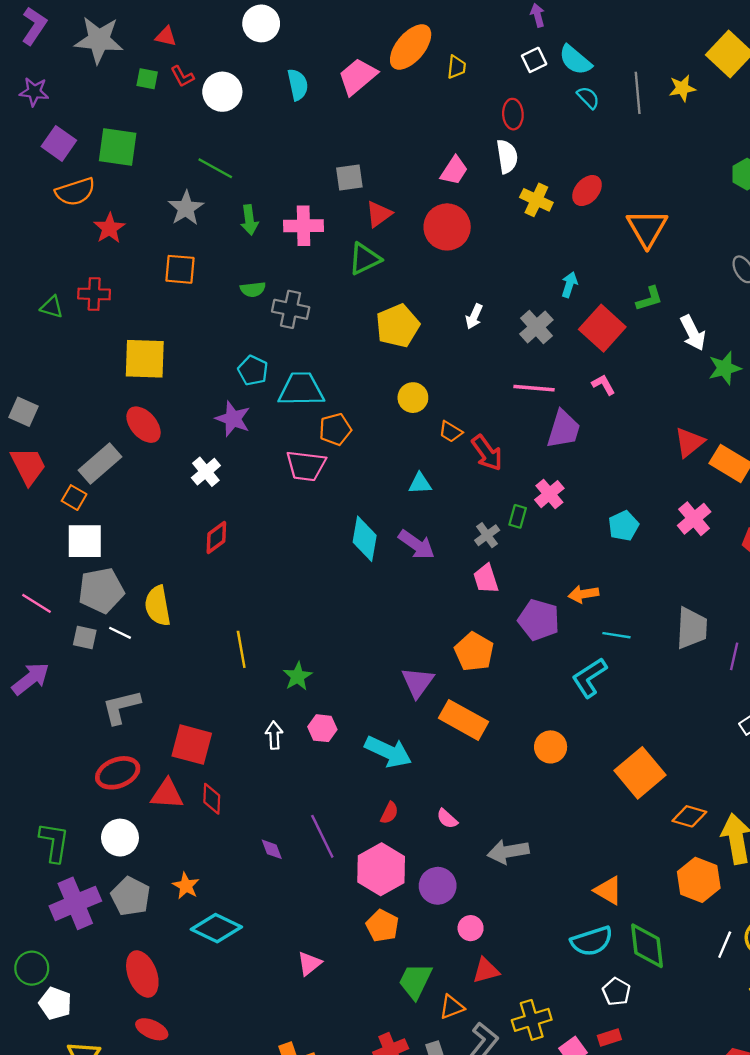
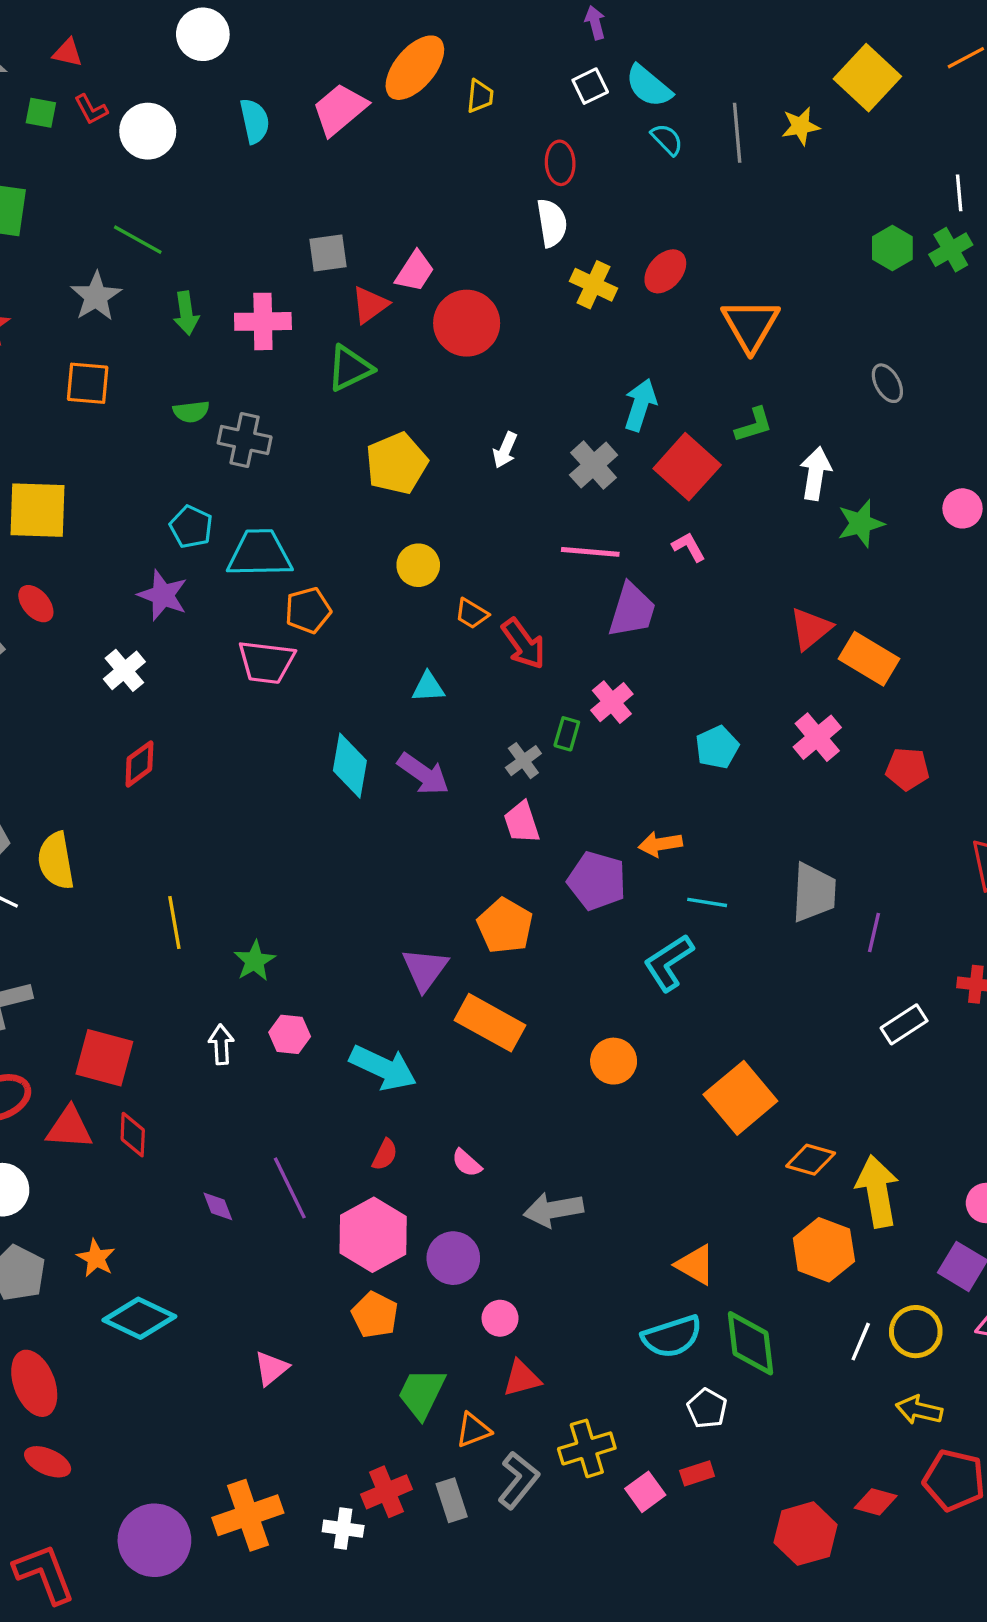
pink trapezoid: (454, 171) -> (415, 271), moved
cyan arrow: (569, 285) -> (640, 405), size x1.4
white arrow: (693, 333) -> (816, 473), turned -144
red ellipse: (144, 425) -> (36, 604), size x0.7

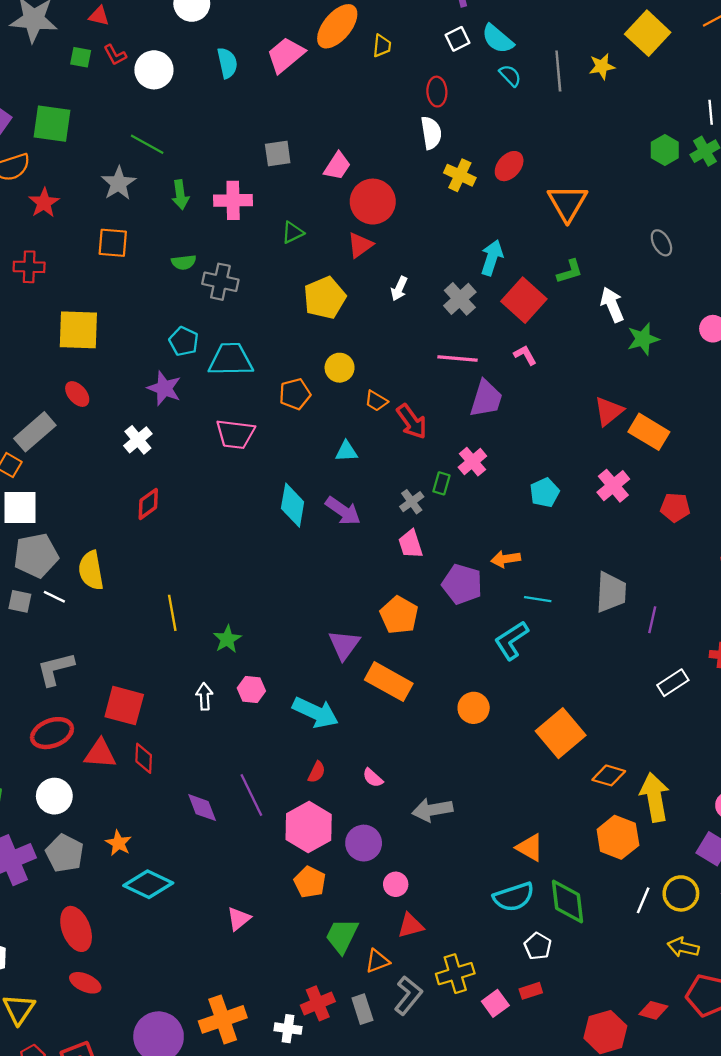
red triangle: (370, 305) -> (360, 245), moved
green triangle: (350, 368) -> (293, 232), size x0.7
white arrow: (816, 473) -> (612, 305), turned -32
orange pentagon: (308, 610) -> (295, 394), moved
purple diamond: (218, 1206) -> (202, 808), size x1.4

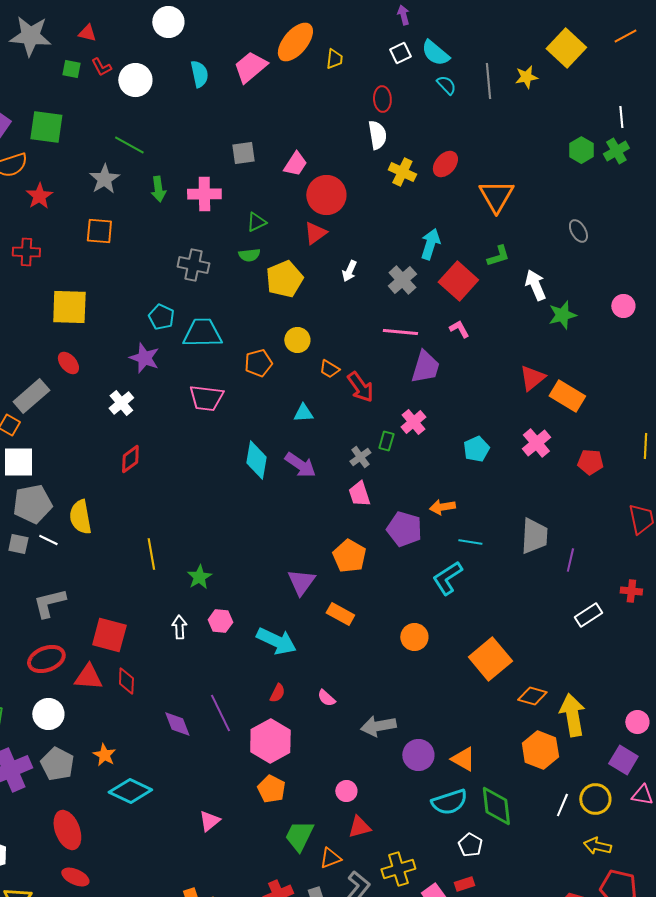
green semicircle: (184, 262) -> (249, 255), moved
orange rectangle: (389, 682) -> (340, 614), size x0.7
purple circle: (364, 843) -> (418, 755), moved

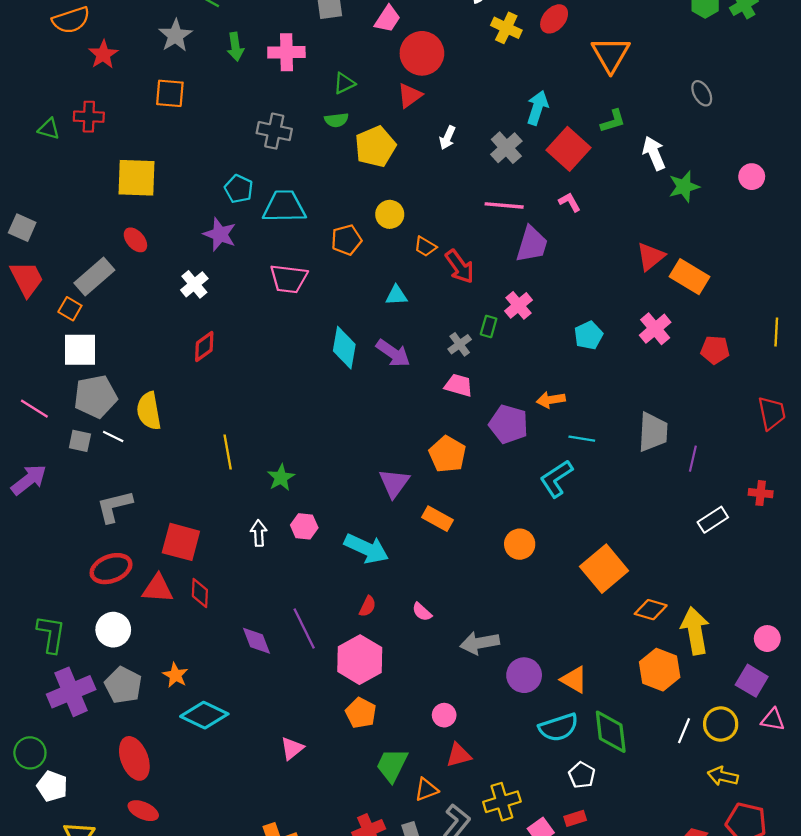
pink trapezoid: (359, 494) -> (459, 385), turned 124

